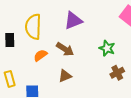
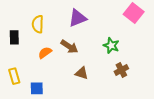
yellow semicircle: (33, 27) -> (38, 24), size x0.7
brown triangle: (65, 76) -> (82, 73), moved, turned 40

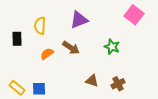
brown cross: (121, 70) -> (118, 84), moved
brown triangle: (82, 73) -> (92, 81), moved
yellow rectangle: (14, 76) -> (17, 88), moved, turned -35

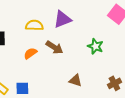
yellow semicircle: (40, 26) -> (34, 25), moved, turned 90
brown cross: (118, 84) -> (114, 83), moved

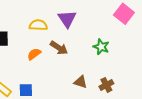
purple triangle: (62, 19) -> (67, 19), turned -42
brown cross: (114, 83) -> (106, 85), moved

